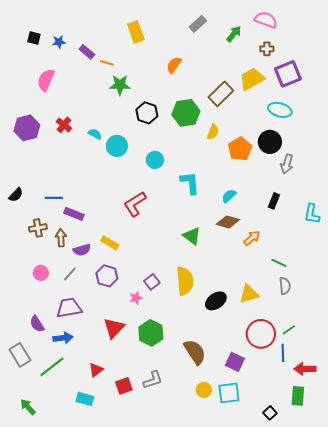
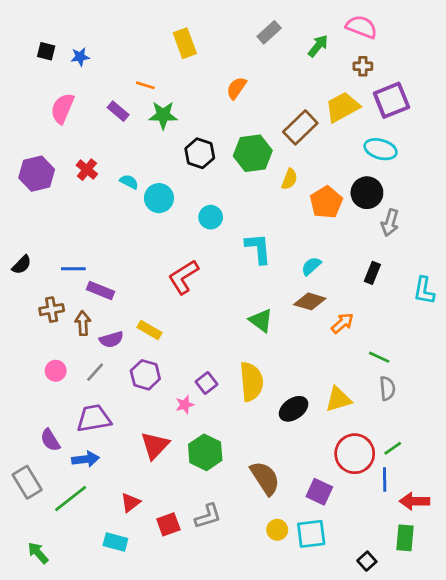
purple rectangle: (87, 52) -> (118, 111), moved

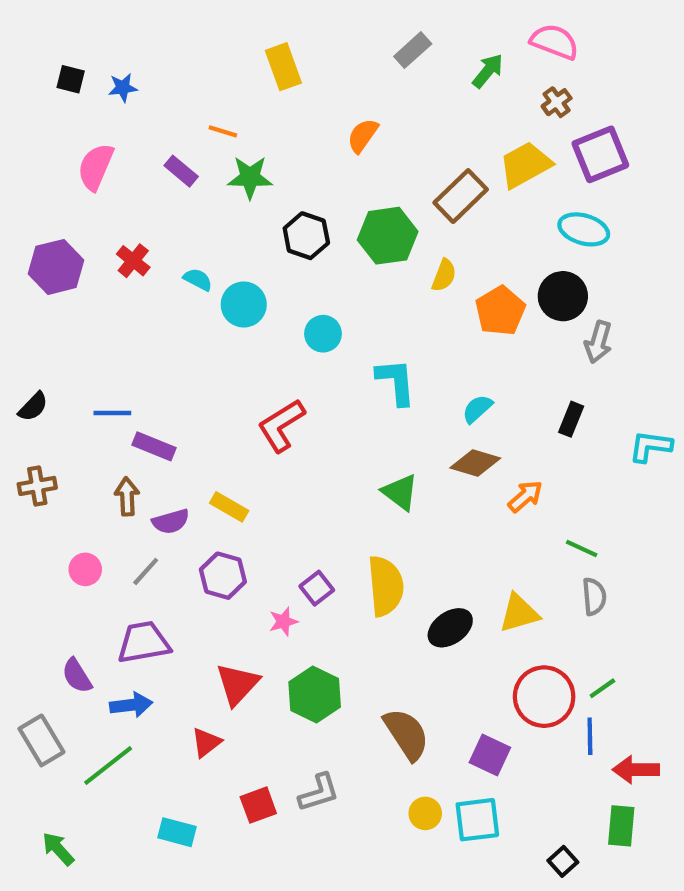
brown cross: (363, 66) -> (557, 102), turned -36
cyan L-shape: (424, 291) -> (650, 446), turned 88
brown cross: (52, 310) -> (37, 486), moved
red triangle: (130, 503) -> (206, 743), moved

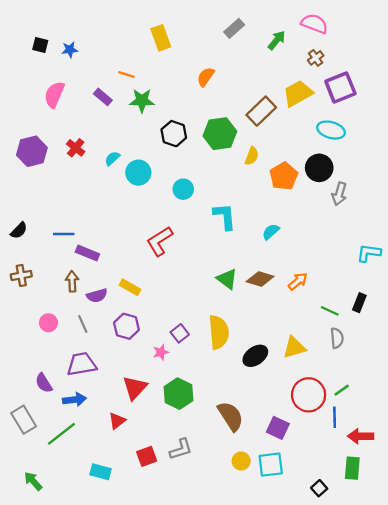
cyan semicircle: (198, 279) -> (112, 158), turned -70
black rectangle: (571, 419) -> (359, 303), moved
brown diamond: (475, 463) -> (260, 279), moved
gray line: (146, 571) -> (83, 324), turned -66

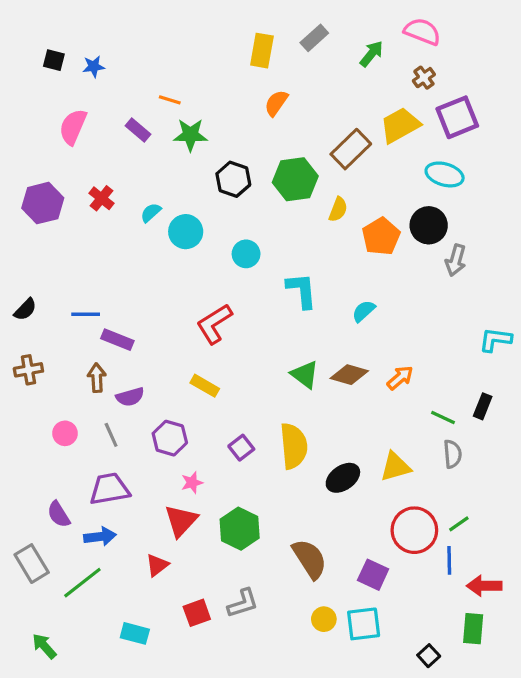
yellow rectangle: (161, 38) -> (262, 51), moved, turned 30
yellow rectangle: (130, 287) -> (205, 386), moved
pink star: (161, 352) -> (192, 483), moved

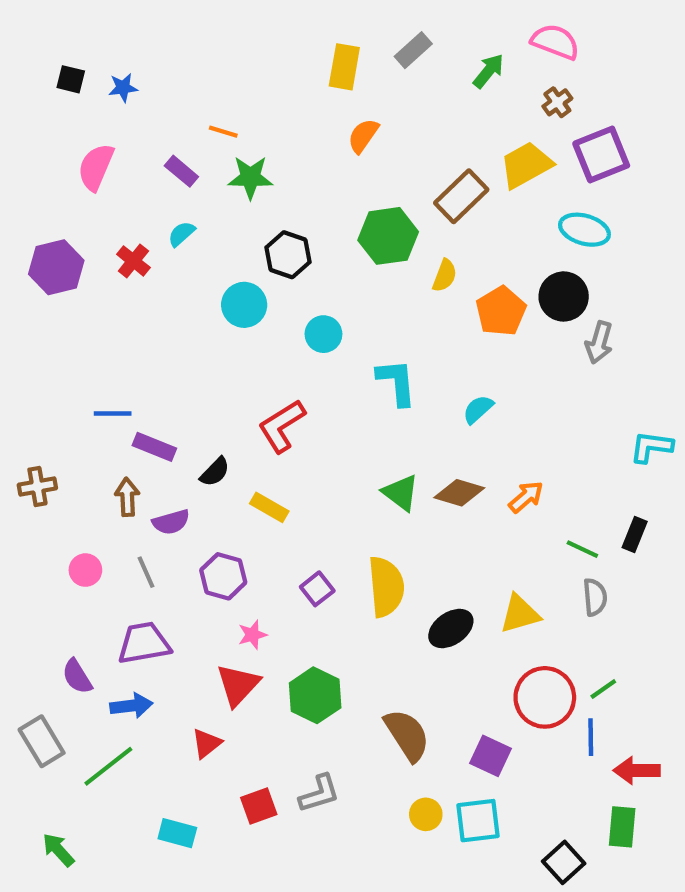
black hexagon: (233, 179) -> (288, 255), moved
cyan semicircle: (151, 213) -> (181, 234), moved
black semicircle: (25, 309) -> (215, 472), moved
black square: (429, 656) -> (564, 862), size x1.4

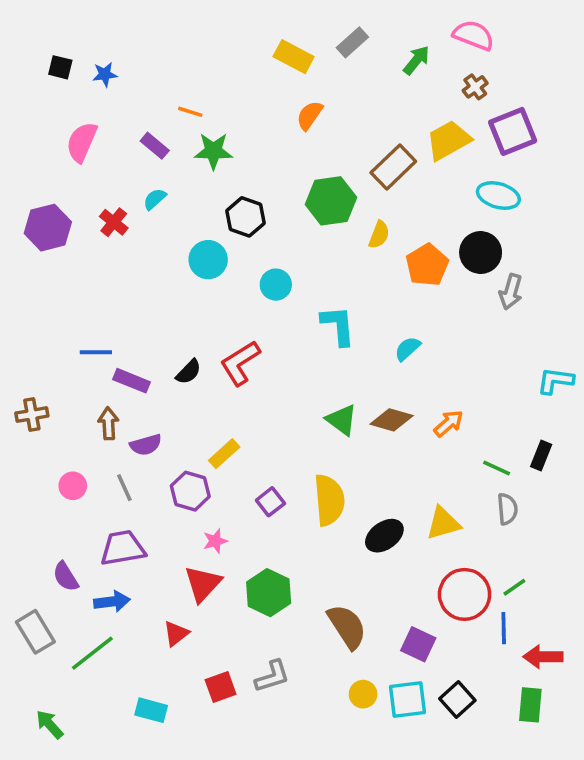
yellow rectangle: (344, 67) -> (294, 57), turned -72
black semicircle: (215, 472) -> (189, 372), moved
yellow rectangle: (269, 507) -> (224, 454), moved, turned -72
black square: (564, 862) -> (457, 699), moved

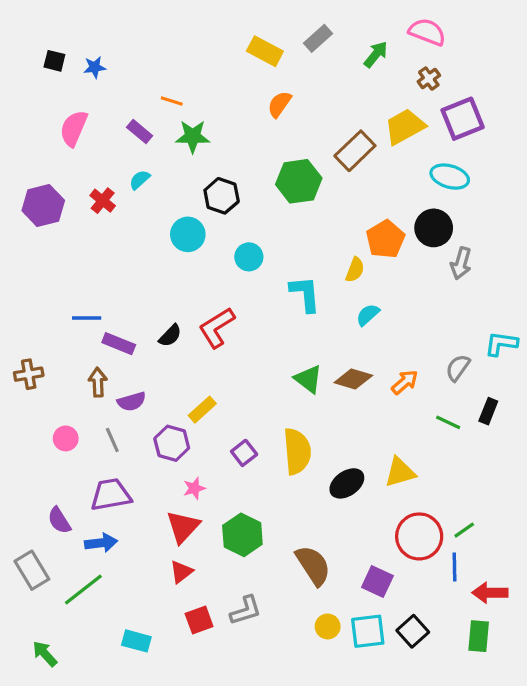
yellow semicircle: (379, 235) -> (355, 270), moved
gray semicircle: (507, 509) -> (458, 368), moved, turned -140
red triangle: (176, 634) -> (181, 572), moved

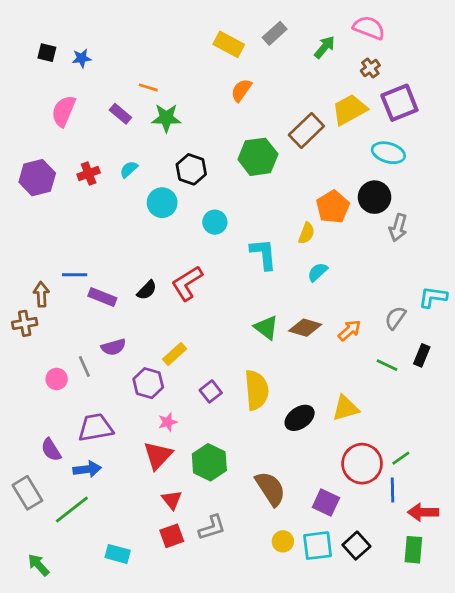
cyan semicircle: (140, 180) -> (129, 169), moved
red cross: (103, 201) -> (89, 173), turned 30
brown arrow: (98, 382) -> (41, 294), moved
gray line: (112, 440) -> (84, 366), moved
red triangle: (181, 572) -> (172, 500), moved, turned -30

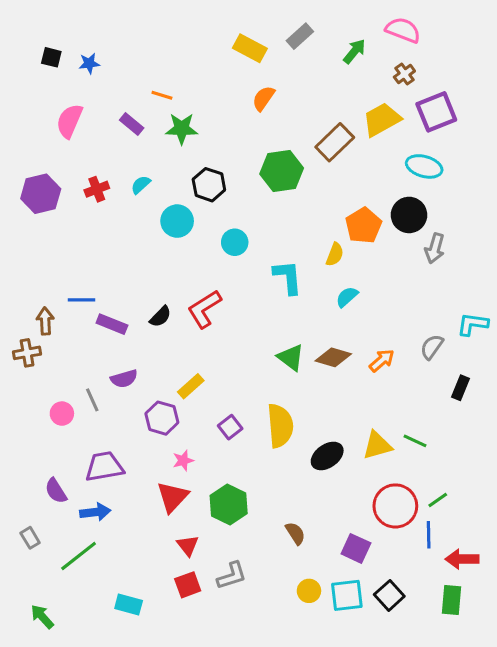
green line: (387, 365) -> (415, 441), moved
brown semicircle: (270, 489) -> (295, 533), size x0.6
gray rectangle: (27, 493) -> (30, 538), size x0.6

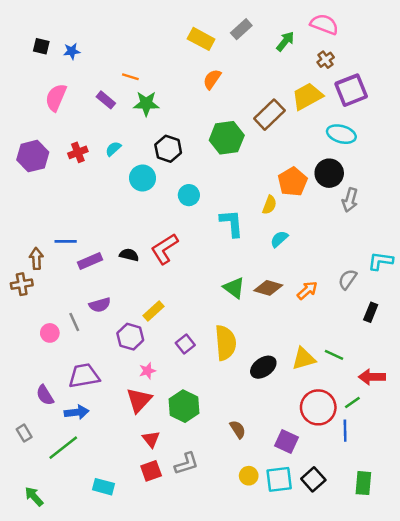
black semicircle: (160, 317) -> (129, 255), turned -120
purple rectangle: (112, 324) -> (90, 261), turned -45
red arrow: (462, 559) -> (372, 377), moved

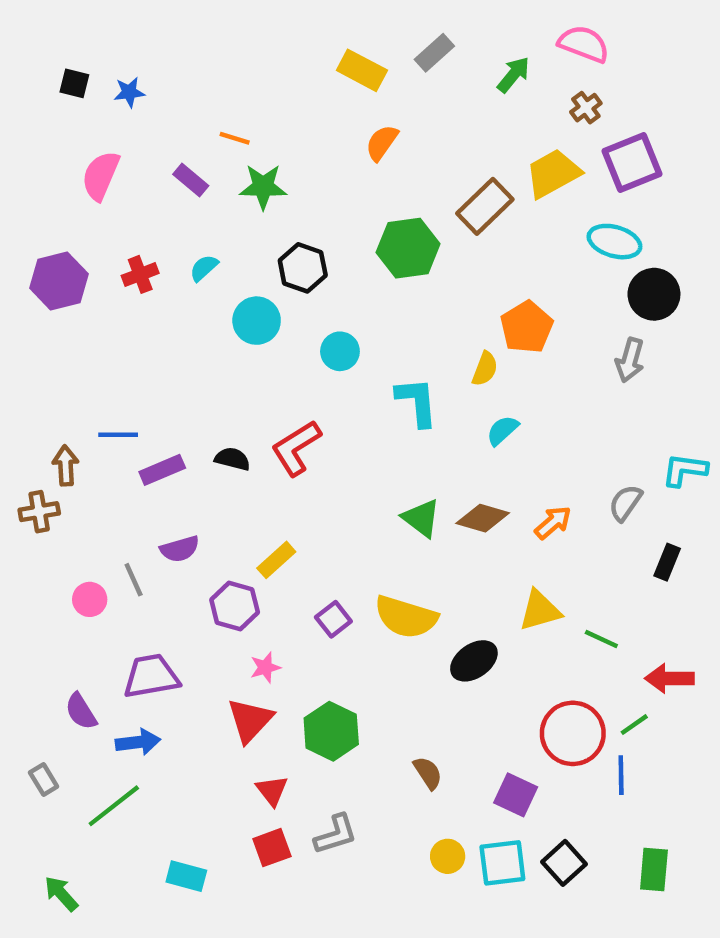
black circle: (329, 173) -> (654, 294), moved
yellow semicircle: (225, 343) -> (406, 617), turned 112
yellow triangle: (304, 359) -> (540, 610), moved

